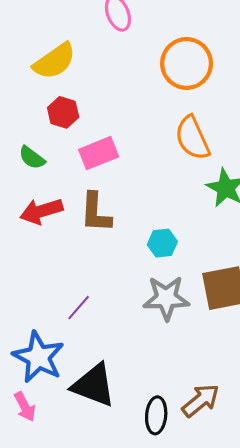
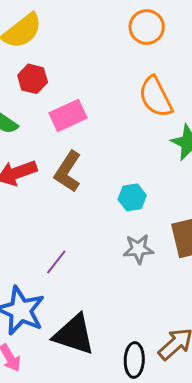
orange circle: (187, 63) -> (147, 27), size x0.7
brown L-shape: (96, 212) -> (68, 172), turned 33
gray star: (166, 298) -> (138, 249), size x0.7

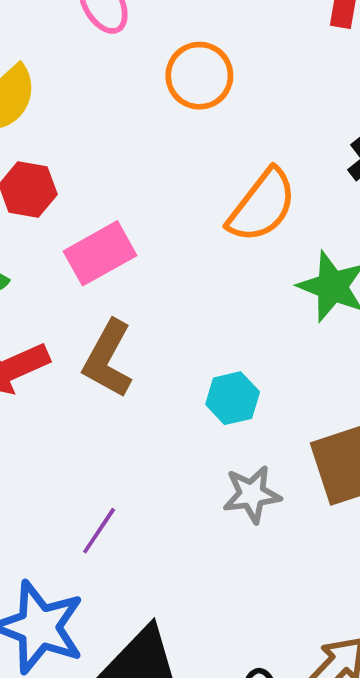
orange circle: (147, 27) -> (199, 76), moved
orange semicircle: (156, 97) -> (262, 206), turned -111

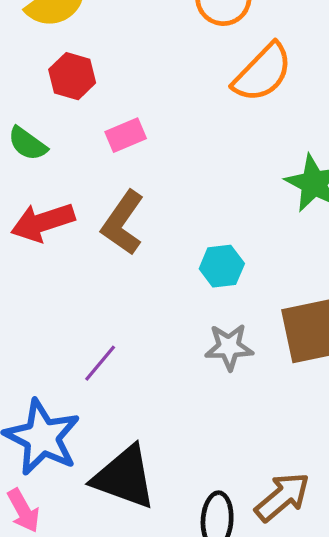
orange semicircle: (262, 206) -> (263, 73), moved
pink rectangle: (100, 253) -> (126, 135), size x0.7

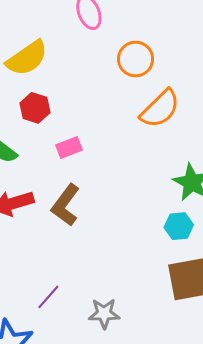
cyan hexagon: (222, 266) -> (179, 226), moved
gray star: (229, 347) -> (104, 314), moved

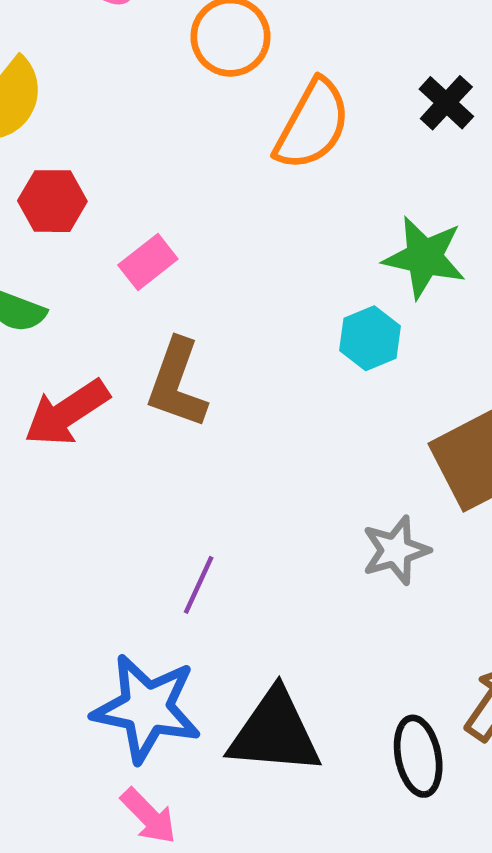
cyan hexagon: (179, 226) -> (370, 338), moved
gray star: (104, 314) -> (396, 550), moved

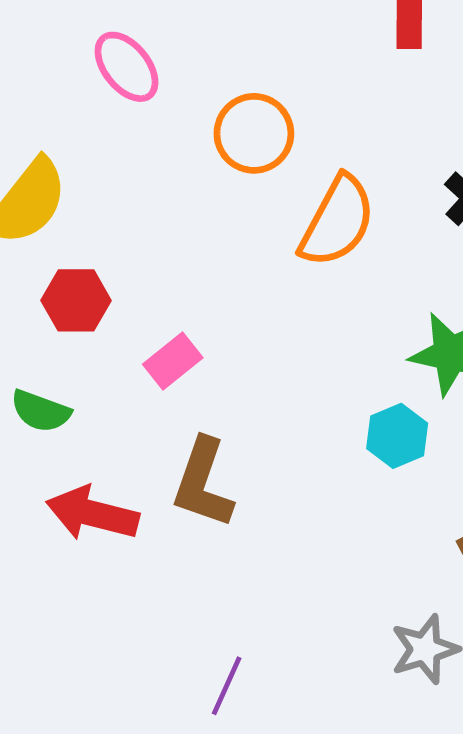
red arrow: (67, 413) -> (92, 514), turned 48

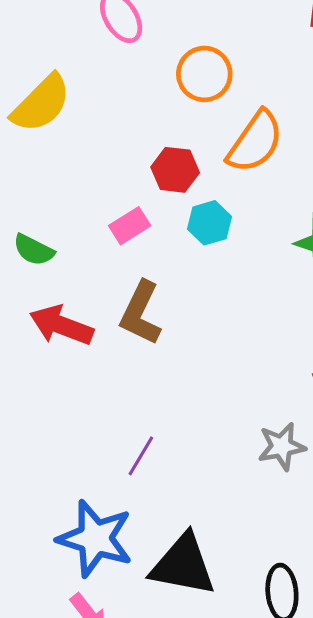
red hexagon: (76, 300) -> (175, 170), moved
cyan hexagon: (397, 436) -> (209, 223), moved

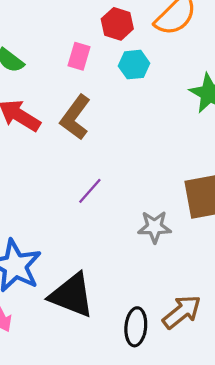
pink rectangle: (130, 226) -> (79, 56), turned -52
purple line: (141, 456) -> (90, 191), moved

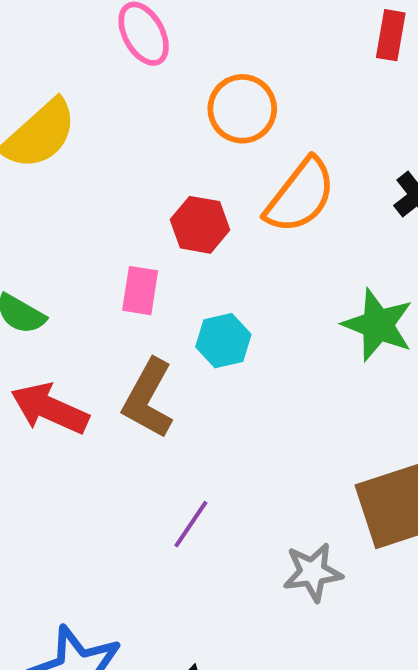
cyan hexagon: (134, 65) -> (223, 341), moved

